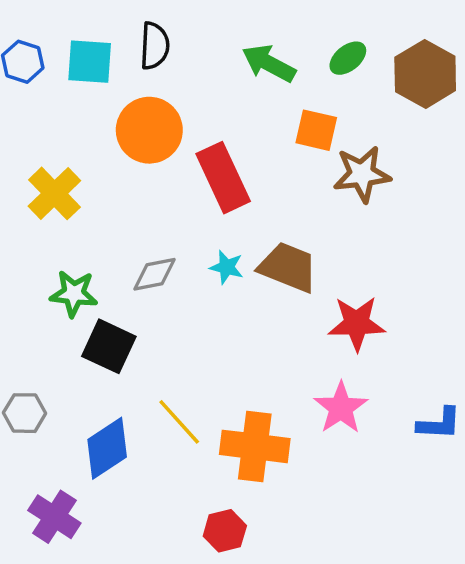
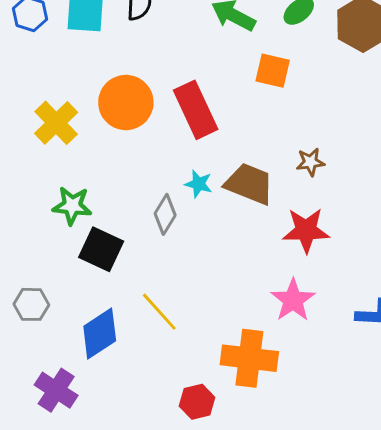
orange circle: (149, 130) -> (126, 103), moved
brown star: (362, 174) -> (310, 162), moved, size x0.6
gray diamond: (155, 274) -> (165, 214), moved, turned -48
orange cross: (255, 446) -> (249, 358), moved

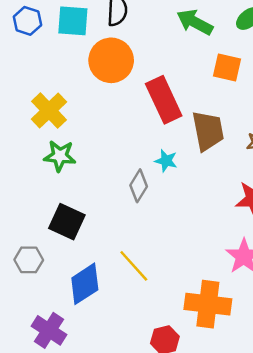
orange circle: (126, 103) -> (111, 60), moved
brown trapezoid: (249, 184) -> (208, 131), moved, turned 57
green star: (72, 206) -> (60, 156), moved
black square: (101, 249) -> (67, 222), moved

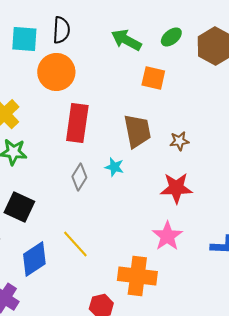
red rectangle: (164, 100) -> (77, 123), moved, turned 33
cyan star: (166, 161) -> (114, 167), moved

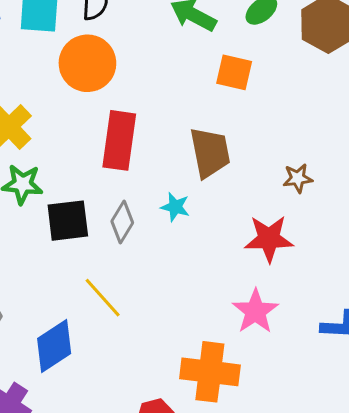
brown star: (179, 141) -> (298, 178), moved
black square: (19, 207) -> (68, 221), moved, turned -32
yellow line: (75, 244) -> (103, 298), moved

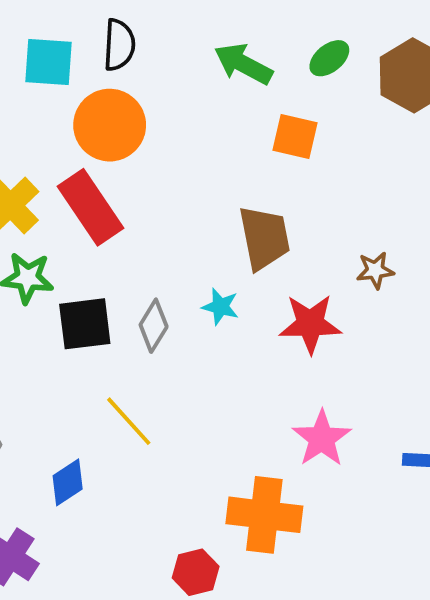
red rectangle: (119, 140) -> (91, 207), moved, turned -42
red star: (269, 239) -> (310, 324), moved
blue diamond: (54, 346) -> (68, 482), size x0.7

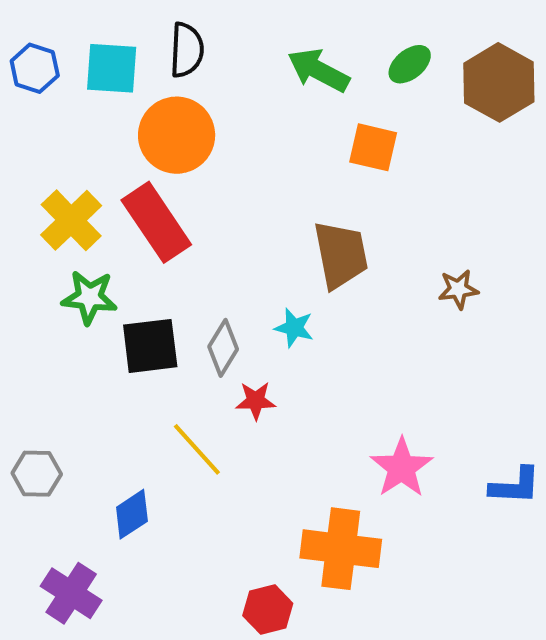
red star: (310, 324) -> (256, 401), moved, size x0.6

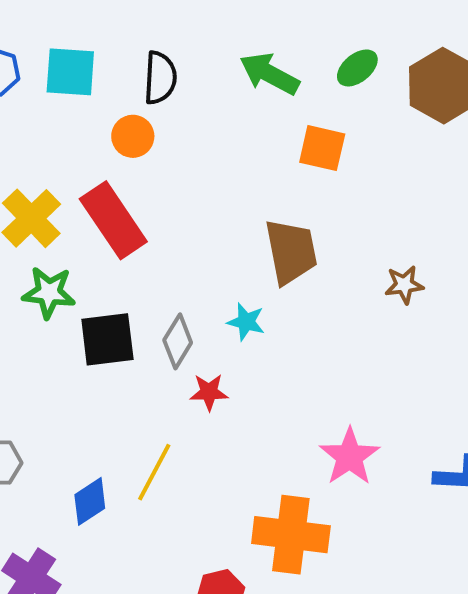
black semicircle: (187, 50) -> (160, 78), moved
orange circle: (177, 135) -> (133, 136), size x0.6
yellow line: (197, 449) -> (154, 472), moved, turned 70

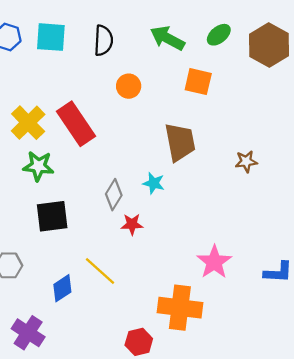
orange circle: (133, 136) -> (129, 86), moved
black square: (107, 339) -> (52, 216), moved
yellow line: (154, 472) -> (100, 271), turned -76

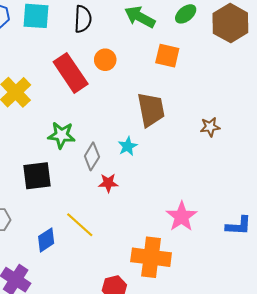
red rectangle: (76, 124) -> (71, 73), moved
green star: (38, 166) -> (61, 135), moved
cyan star: (154, 183) -> (128, 146), turned 30

